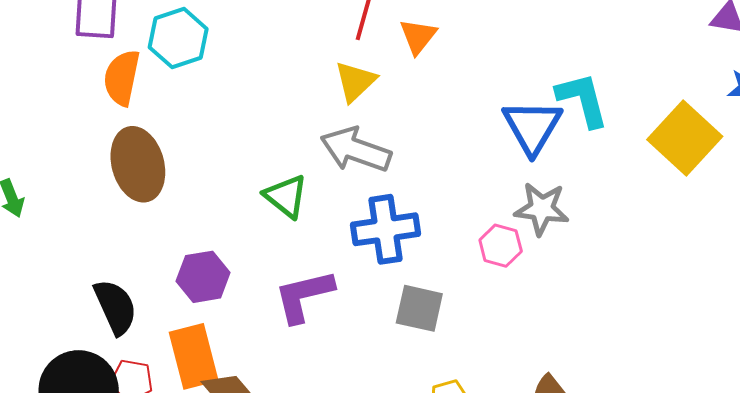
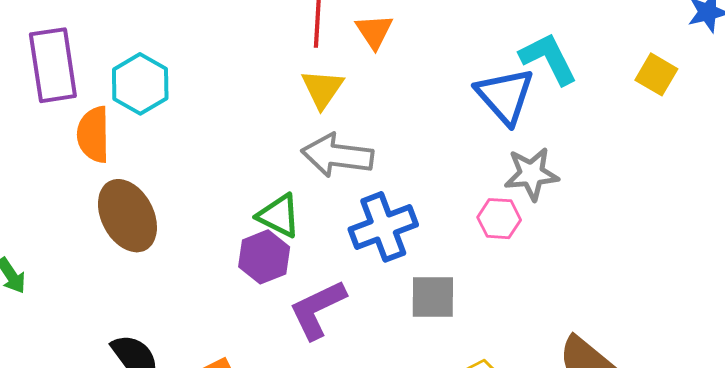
yellow square: (685, 138) -> (656, 74), size x0.6
purple hexagon: (203, 277) -> (264, 257), moved

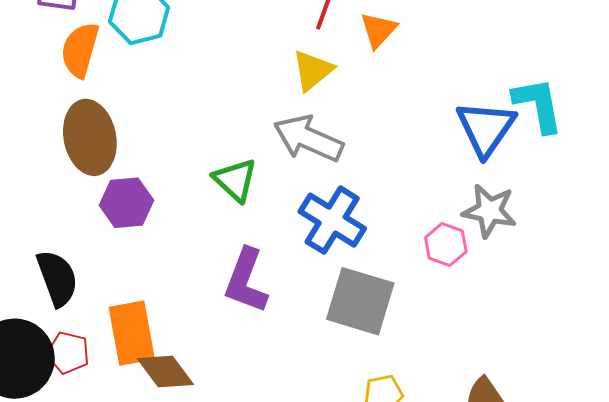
blue cross: (383, 227) -> (332, 220), turned 36
purple hexagon: (264, 257) -> (126, 203), moved
gray square: (433, 297) -> (360, 301), size x1.4
purple L-shape: (318, 309) -> (246, 281), turned -60

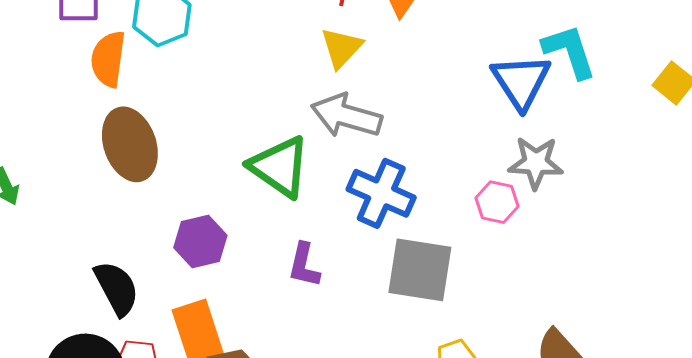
green triangle: (235, 180) -> (280, 167), size x1.4
purple hexagon: (126, 203) -> (200, 241), moved
purple L-shape: (246, 281) -> (304, 265), size x0.7

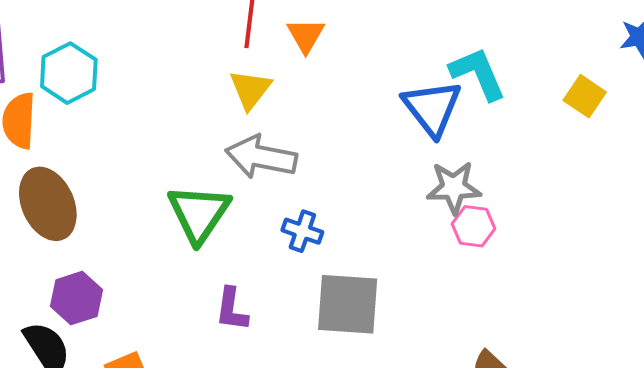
green triangle: (280, 167) -> (199, 213), turned 34
blue cross: (381, 193) -> (302, 231), size x0.6
pink hexagon: (497, 202) -> (473, 226), moved
purple hexagon: (200, 241) -> (77, 298), moved

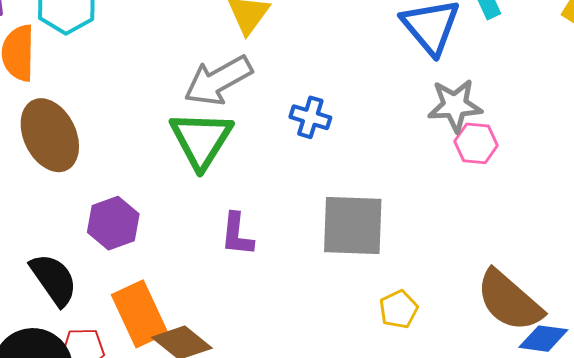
gray arrow: (261, 157) -> (218, 81), moved, turned -38
blue cross: (302, 231) -> (310, 117), moved
purple hexagon: (77, 298) -> (113, 223), moved

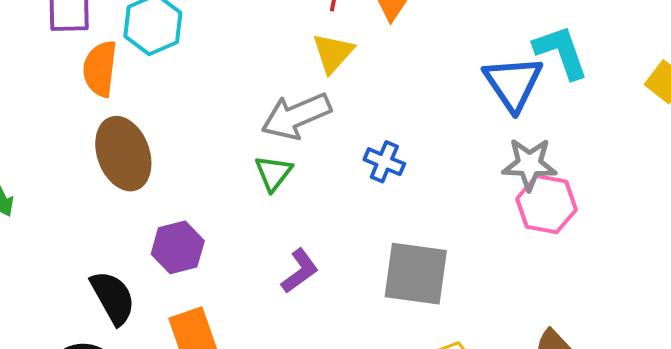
green triangle: (201, 140) -> (273, 173), size x0.6
pink hexagon: (476, 143) -> (547, 204), size x1.4
purple L-shape: (237, 234) -> (300, 271), turned -138

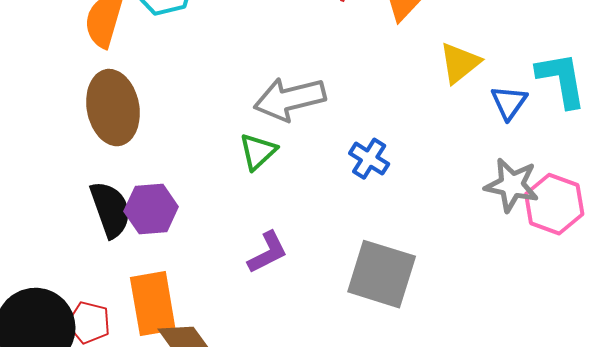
yellow triangle: (333, 53) -> (460, 63), moved
blue triangle: (513, 83) -> (509, 102), size x0.6
pink hexagon: (547, 204) -> (554, 204), moved
black semicircle: (113, 298) -> (110, 209), moved

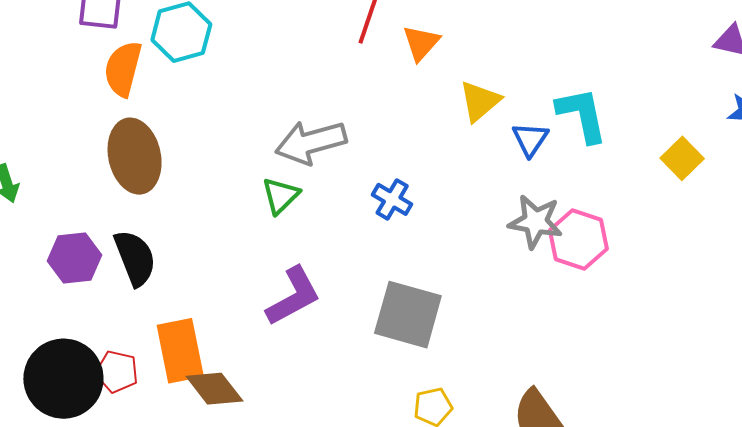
purple hexagon: (151, 209) -> (75, 258), moved
purple L-shape: (268, 252) -> (293, 296), size x1.4

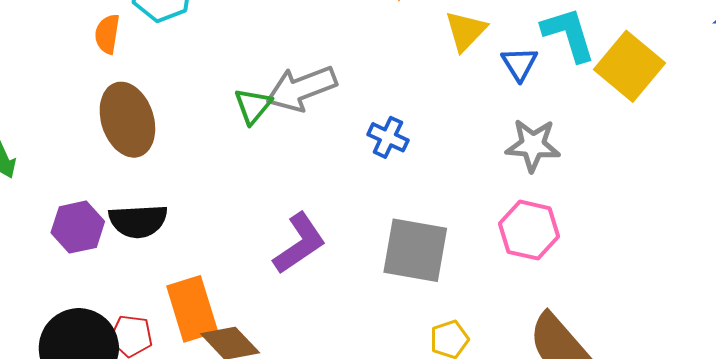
orange semicircle: (123, 69) -> (107, 34), size x0.7
yellow square: (682, 158) -> (629, 66), moved, size x1.6
green triangle: (281, 196) -> (253, 106), moved
pink hexagon: (578, 239) -> (529, 230), moved
black semicircle: (135, 258) -> (138, 221), turned 114

